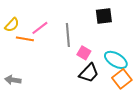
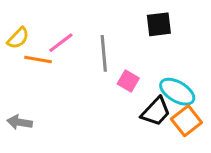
black trapezoid: (89, 73) -> (156, 112), moved

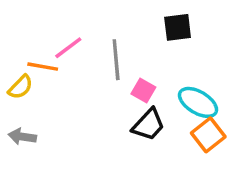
yellow semicircle: (18, 38) -> (20, 87), moved
black trapezoid: (156, 112) -> (149, 125), moved

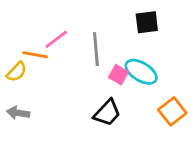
cyan ellipse: (198, 102) -> (141, 72), moved
black trapezoid: (149, 125) -> (107, 113), moved

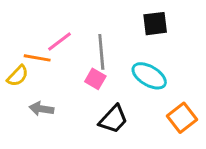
pink square: (119, 75) -> (95, 79), moved
gray arrow: (18, 113) -> (42, 109), moved

